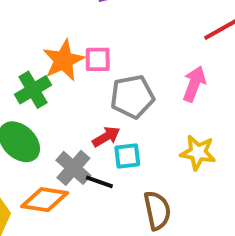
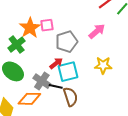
pink arrow: (194, 84) -> (97, 31), turned 36
cyan square: (127, 156) -> (68, 72), size x1.5
brown semicircle: (157, 210) -> (70, 97), moved

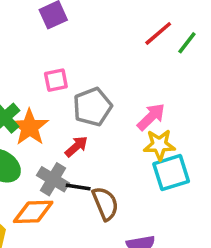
orange star: (30, 28) -> (30, 127), moved
pink arrow: (97, 31) -> (151, 117), moved
cyan square: (68, 72) -> (171, 173), moved

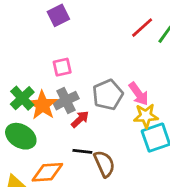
gray pentagon: (92, 107) -> (108, 95), moved
pink arrow: (151, 117) -> (139, 94), turned 100
gray cross: (53, 179) -> (66, 101), moved, turned 35

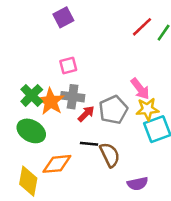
gray pentagon: (108, 95) -> (113, 110), moved
gray cross: (66, 101) -> (73, 97), turned 35

